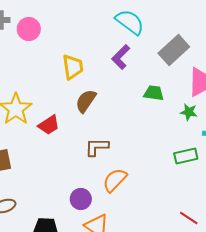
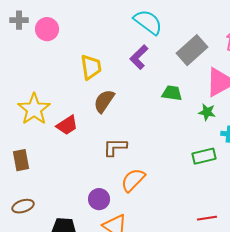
red line: (189, 218) -> (207, 218), turned -42

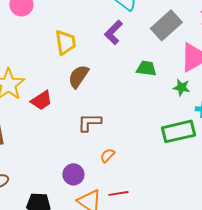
green rectangle: (204, 156) -> (178, 131), size x1.4
orange semicircle: (133, 180) -> (107, 155), size x0.6
red line: (207, 218) -> (118, 193), moved

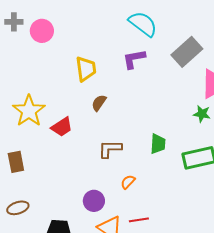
purple L-shape: (113, 32) -> (134, 59), turned 35
green trapezoid: (146, 68) -> (158, 144), moved, turned 85
brown semicircle: (78, 76) -> (99, 103), size x0.7

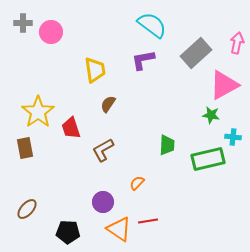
red trapezoid: (62, 127) -> (71, 128), turned 105
brown L-shape: (110, 149) -> (103, 150), moved, turned -30
brown rectangle: (16, 162) -> (25, 148), moved
brown ellipse: (18, 208) -> (27, 209), turned -30

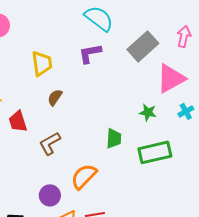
green star: (211, 115) -> (148, 112), moved
cyan cross: (233, 137) -> (186, 111), moved, turned -35
orange semicircle: (137, 183) -> (84, 176), size x1.8

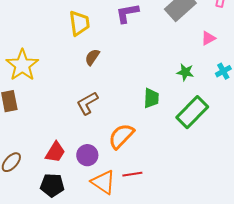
pink triangle: (171, 78) -> (208, 38), size x0.5
red trapezoid: (18, 121) -> (55, 152), moved, turned -130
green rectangle: (155, 152) -> (192, 112), turned -32

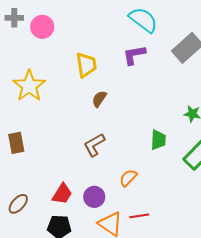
yellow star: (22, 65) -> (29, 86), moved
orange semicircle: (121, 136) -> (128, 178), size x0.7

